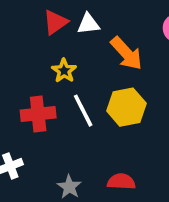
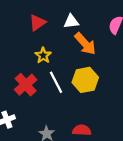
white triangle: (88, 24) -> (71, 21), moved
red cross: (38, 114) -> (26, 85), turned -35

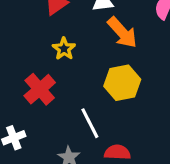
white line: (56, 82) -> (90, 123), moved

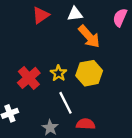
yellow star: (64, 49) -> (58, 73), moved

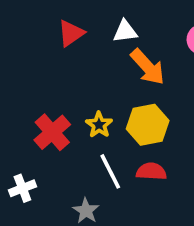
red semicircle: (86, 124) -> (151, 171), moved

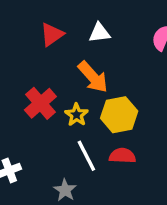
orange arrow: (148, 67) -> (93, 77), moved
red cross: (52, 132) -> (40, 103), moved

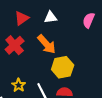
red cross: (40, 103) -> (15, 45), moved
yellow star: (77, 115) -> (19, 85), moved

